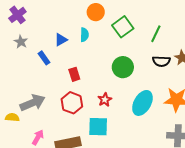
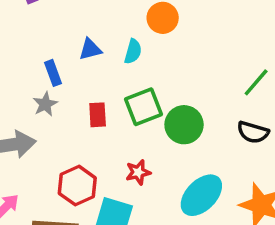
green square: (123, 27) -> (143, 107), moved
gray star: (21, 42) -> (45, 104), moved
red hexagon: (72, 103) -> (77, 186), moved

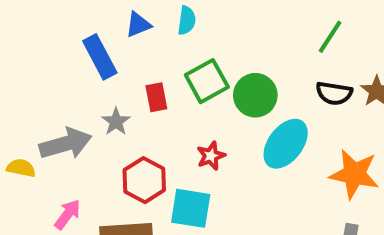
blue rectangle: (53, 73) -> (100, 57), size x1.5
gray star: (45, 104) -> (116, 121), moved
cyan ellipse: (201, 195) -> (286, 144), moved

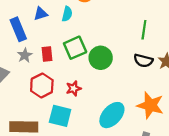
green line: (330, 37) -> (144, 30), turned -30
gray star: (116, 121) -> (25, 55), moved
cyan ellipse: (286, 144) -> (112, 115), moved
red hexagon: (144, 180) -> (42, 85), moved

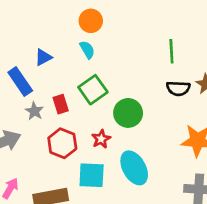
cyan semicircle: (67, 14) -> (87, 50), moved, turned -32
green circle: (101, 58) -> (128, 113), moved
cyan ellipse: (112, 115) -> (134, 168), moved, turned -60

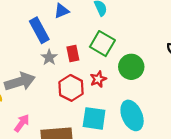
green square: (93, 90) -> (102, 44), turned -30
red star: (101, 139) -> (98, 79), moved

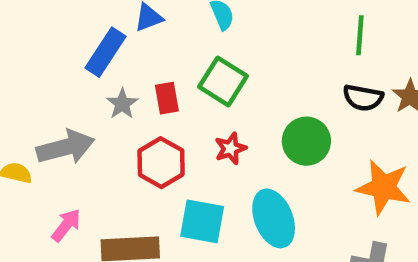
blue rectangle: (39, 30) -> (105, 52), turned 60
green circle: (131, 67) -> (306, 141), moved
red star: (98, 79) -> (230, 148), moved

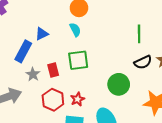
green square: (223, 81) -> (78, 60), turned -35
black semicircle: (363, 98) -> (143, 62), turned -30
red star: (230, 148) -> (78, 99), moved

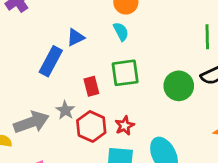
gray star: (33, 74) -> (65, 110), moved
green circle: (119, 84) -> (179, 86), moved

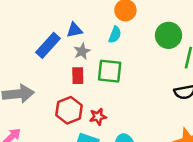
cyan semicircle: (121, 32) -> (115, 35), turned 35
green circle: (179, 86) -> (169, 35), moved
gray star: (65, 110) -> (82, 51), moved

